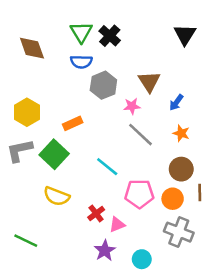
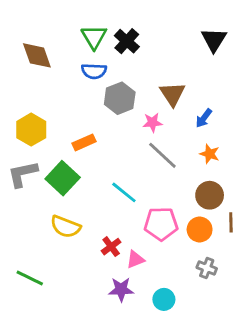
gray cross: (179, 232) -> (207, 268), size x0.6
purple star: (105, 251) -> (121, 289), turned 30

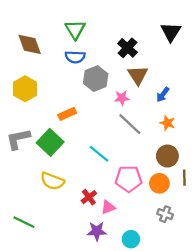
black cross: (127, 41) -> (128, 48), moved
yellow hexagon: (31, 130) -> (25, 89), moved

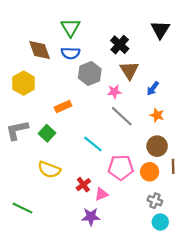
brown diamond: (30, 44) -> (40, 50), moved
green square: (50, 142) -> (47, 133), size x0.7
cyan circle: (131, 239) -> (160, 222), moved

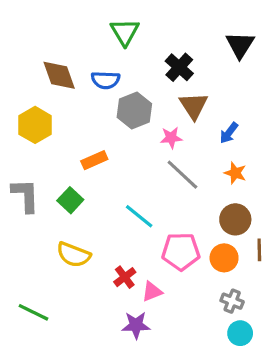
green triangle: (71, 28) -> (125, 32), moved
gray L-shape: (17, 130) -> (25, 195), turned 100

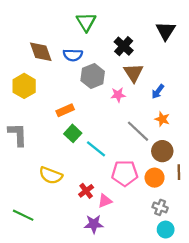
gray line: (182, 175) -> (138, 131), moved
green square: (70, 200) -> (73, 133), moved

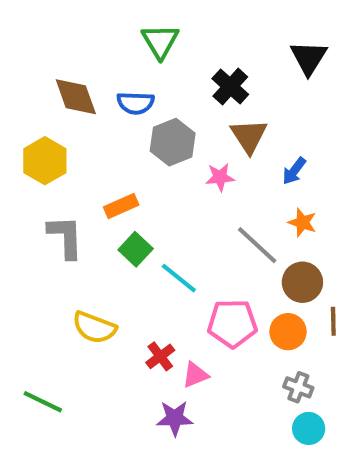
gray L-shape: (18, 135) -> (65, 237), moved

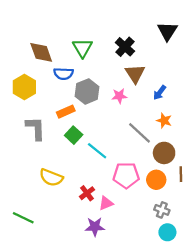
green triangle: (160, 41) -> (82, 48), moved
blue semicircle: (136, 103) -> (63, 74), moved
gray hexagon: (173, 142) -> (87, 91), moved

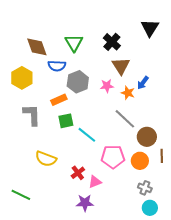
orange star: (164, 121) -> (128, 93), moved
green square: (74, 135) -> (66, 121), turned 35

